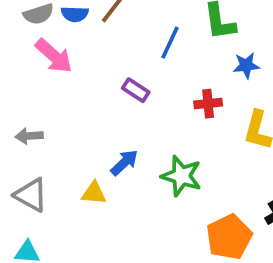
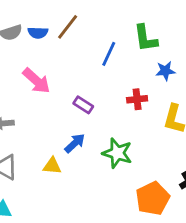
pink arrow: (54, 56) -> (36, 81), moved
purple rectangle: (136, 90) -> (83, 105), moved

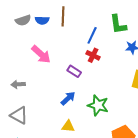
brown line: (68, 27) -> (63, 16), turned -36
red cross: (137, 99) -> (93, 55), moved, turned 32
yellow triangle: (52, 166) -> (68, 126), moved

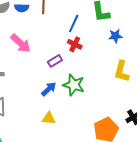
purple rectangle: (74, 71) -> (55, 61), turned -64
green star: (98, 105) -> (74, 85), moved

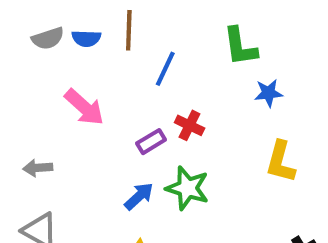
blue line: (74, 23) -> (165, 69), moved
red cross: (75, 44) -> (190, 125), moved

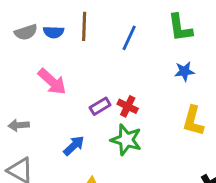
green L-shape: (240, 46) -> (180, 28), moved
blue line: (165, 69) -> (129, 38), moved
red cross: (190, 125) -> (128, 106), moved
blue arrow: (139, 196) -> (74, 146), moved

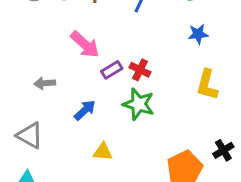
pink arrow: (52, 82) -> (85, 45), moved
gray arrow: (19, 125) -> (45, 83), moved

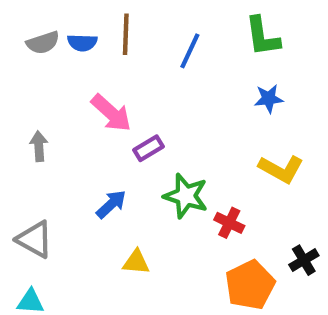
red cross: (140, 70) -> (229, 223), moved
gray arrow: (45, 83) -> (39, 146), moved, turned 90
yellow L-shape: (207, 85) -> (281, 169), turned -76

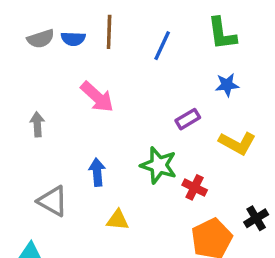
purple rectangle: (149, 148) -> (188, 119), moved
blue arrow: (111, 204) -> (97, 172), turned -52
gray triangle: (35, 239) -> (53, 201), moved

